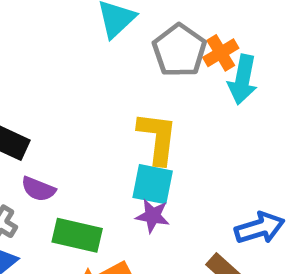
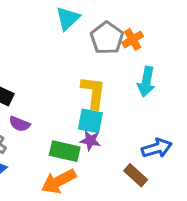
cyan arrow: (243, 80) -> (146, 82), moved
green rectangle: (77, 235) -> (65, 151), moved

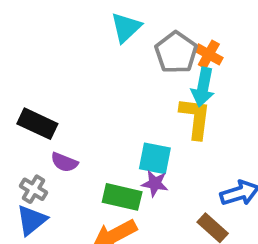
orange cross: (133, 39) -> (209, 54), turned -30
cyan arrow: (146, 82) -> (203, 87), moved
yellow L-shape: (93, 92) -> (195, 118), moved

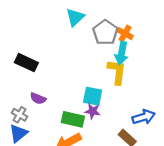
black rectangle: (37, 124) -> (26, 63), moved

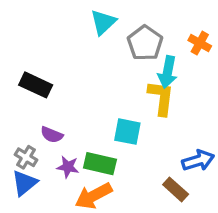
orange cross: (125, 34) -> (200, 43), moved
purple star: (93, 111) -> (68, 167), moved

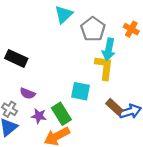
green rectangle: (100, 164) -> (61, 114), turned 45
brown rectangle: (176, 189) -> (114, 107), moved

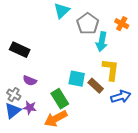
yellow L-shape: (104, 67) -> (111, 70), moved
brown rectangle: (114, 107) -> (96, 86), moved
purple star: (39, 116) -> (30, 108), moved

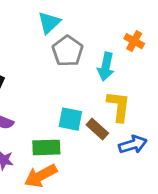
gray pentagon: (88, 24) -> (68, 51), moved
green rectangle: (60, 99) -> (46, 147), turned -60

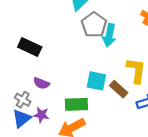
cyan arrow: (106, 67) -> (109, 35), moved

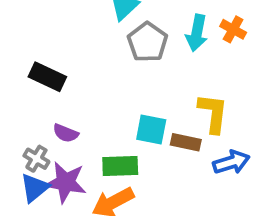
cyan arrow: (109, 35) -> (197, 33), moved
brown rectangle: (119, 89) -> (186, 142), turned -30
purple star: (41, 115) -> (66, 182), size x1.6

